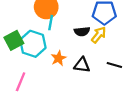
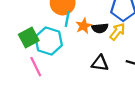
orange star: (58, 58) -> (84, 26), moved
pink line: (21, 82) -> (36, 67), moved, turned -48

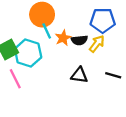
cyan line: (67, 19) -> (47, 31), turned -35

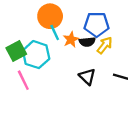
blue pentagon: (103, 20) -> (97, 24), moved
black triangle: (79, 75) -> (87, 77), turned 36

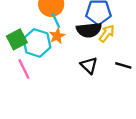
orange star: (71, 39) -> (57, 36), moved
black semicircle: (87, 42) -> (89, 30), size x1.5

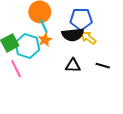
yellow arrow: (107, 33) -> (88, 38), turned -91
black triangle: (89, 65) -> (73, 66), turned -42

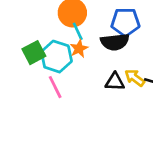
yellow arrow: (88, 38) -> (135, 78), moved
pink line: (16, 69) -> (55, 87), moved

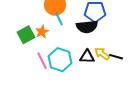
orange star: (79, 49) -> (42, 32), moved
cyan hexagon: (56, 57) -> (60, 60), moved

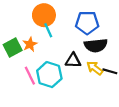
black semicircle: (87, 27) -> (96, 45), moved
black triangle: (87, 57) -> (73, 61), moved

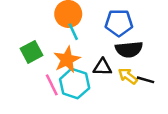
orange star: (30, 44) -> (67, 60), moved, size x1.5

